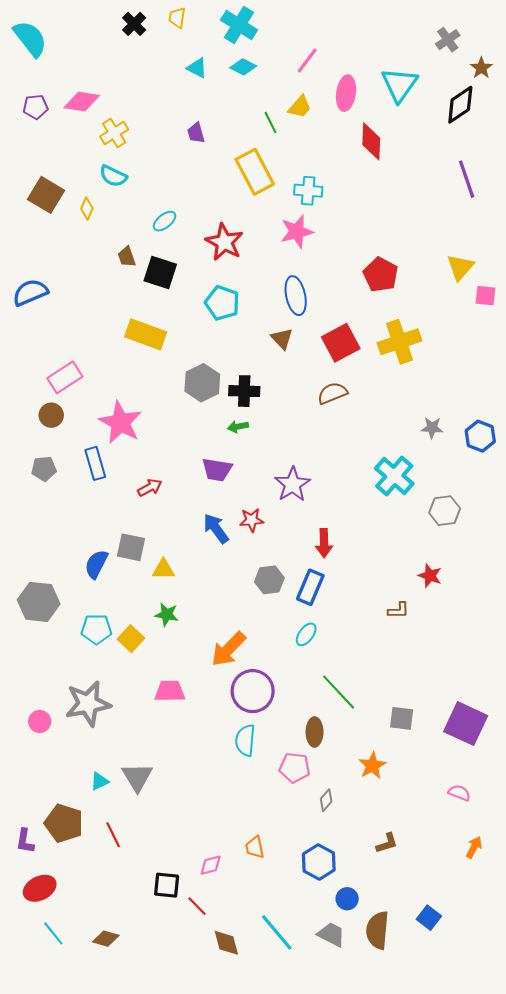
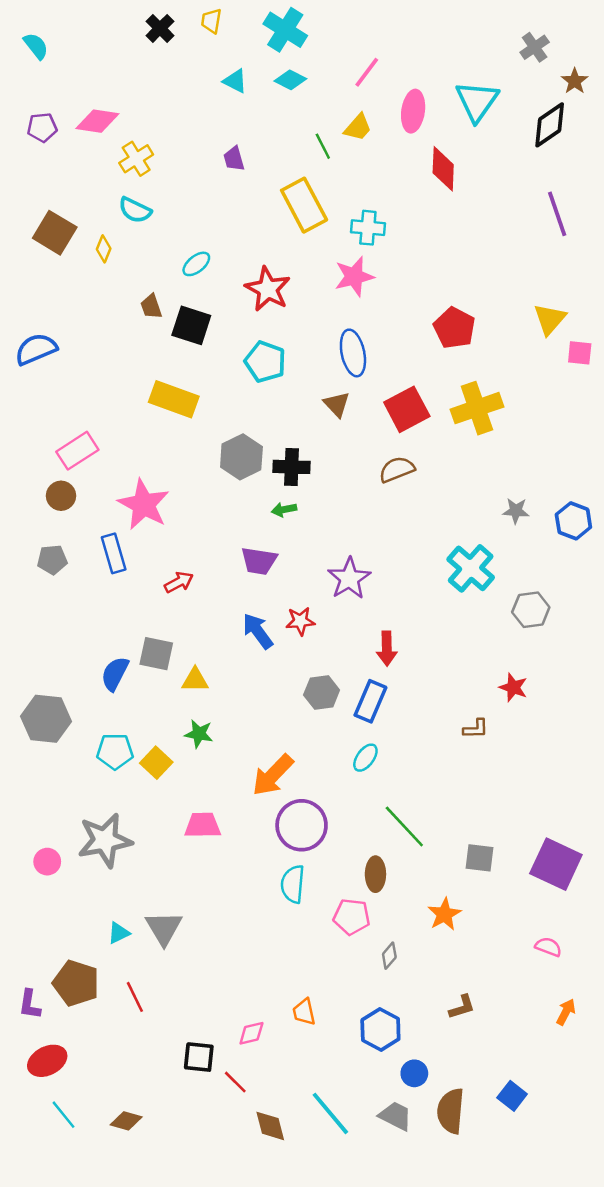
cyan semicircle: (30, 39) -> (36, 46), size x0.6

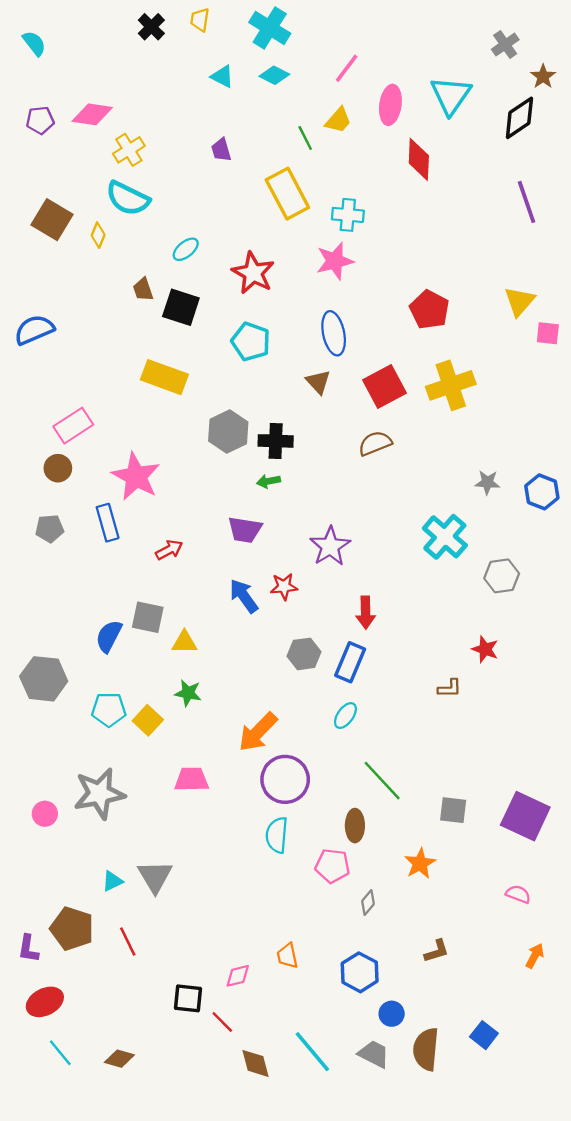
cyan semicircle: (135, 210) -> (128, 198), size x1.4

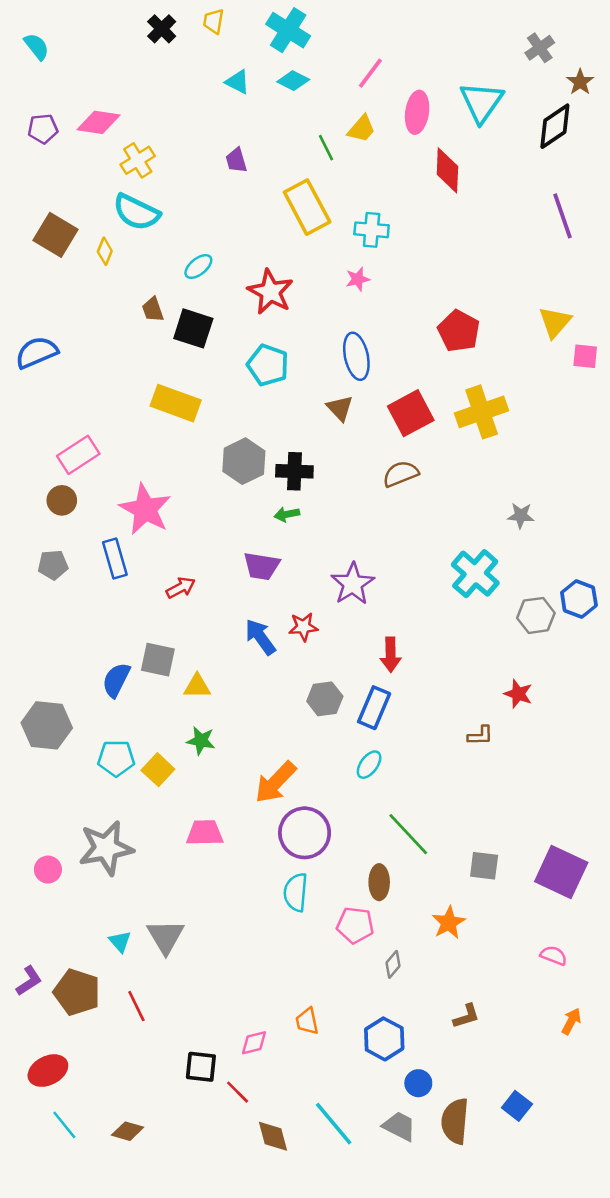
pink star: (335, 261) -> (358, 279), size x0.6
blue hexagon: (542, 492) -> (579, 599), moved
cyan triangle: (112, 881) -> (120, 942), turned -45
purple L-shape: (28, 949) -> (29, 981), moved, turned -132

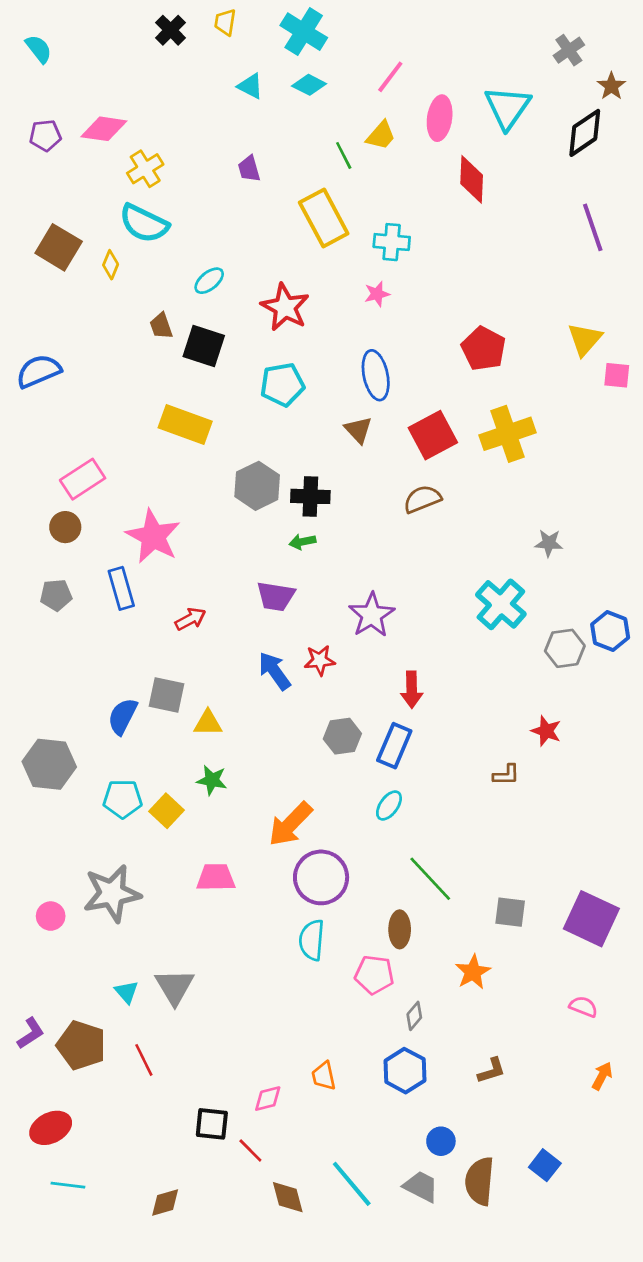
cyan pentagon: (268, 365) -> (282, 385), turned -30
blue hexagon: (384, 1039) -> (405, 1071), moved
cyan line: (64, 1125) -> (68, 1185), turned -44
brown diamond: (128, 1131) -> (165, 1202), moved, turned -32

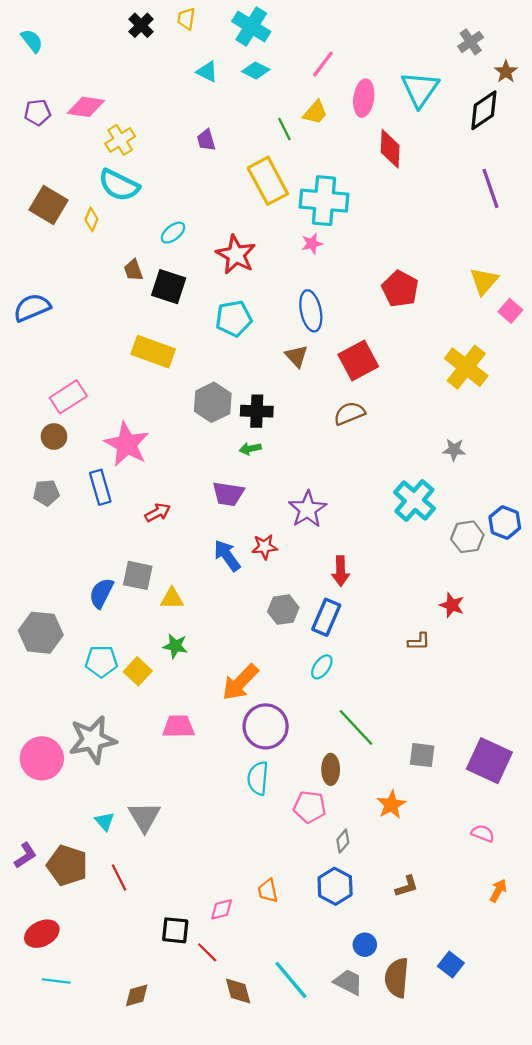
cyan cross: (392, 242) -> (324, 201), size x1.6
pink square: (617, 375) -> (510, 311), turned 35
yellow cross: (508, 434) -> (466, 367), moved, turned -33
pink circle: (51, 916) -> (42, 758), size x1.8

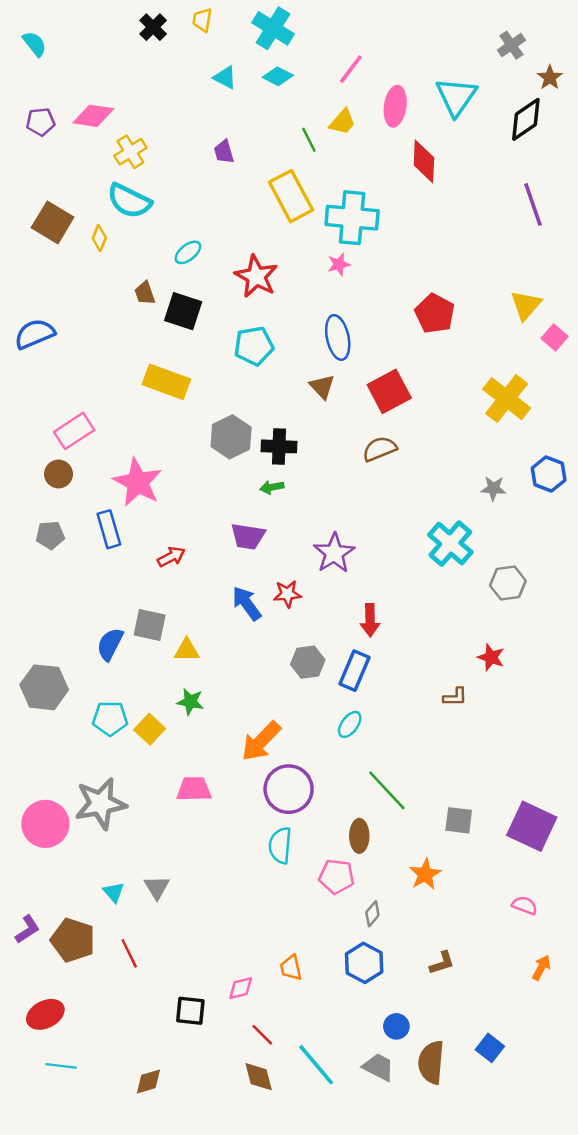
blue hexagon: (505, 522) -> (549, 474), moved
gray triangle: (144, 817) -> (157, 887), size x0.7
red line: (207, 952) -> (262, 1035), moved

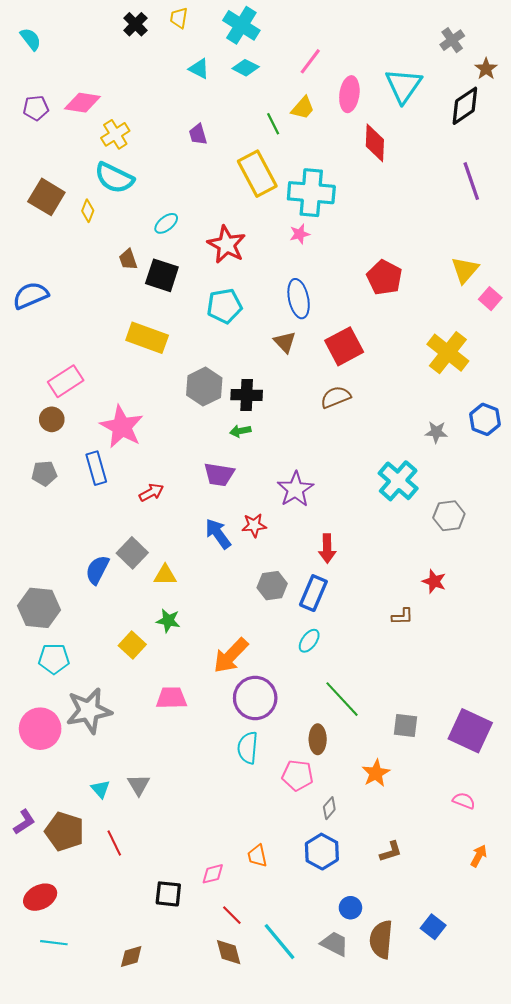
gray square: (150, 625) -> (132, 553), turned 32
cyan pentagon: (110, 718) -> (54, 659), moved

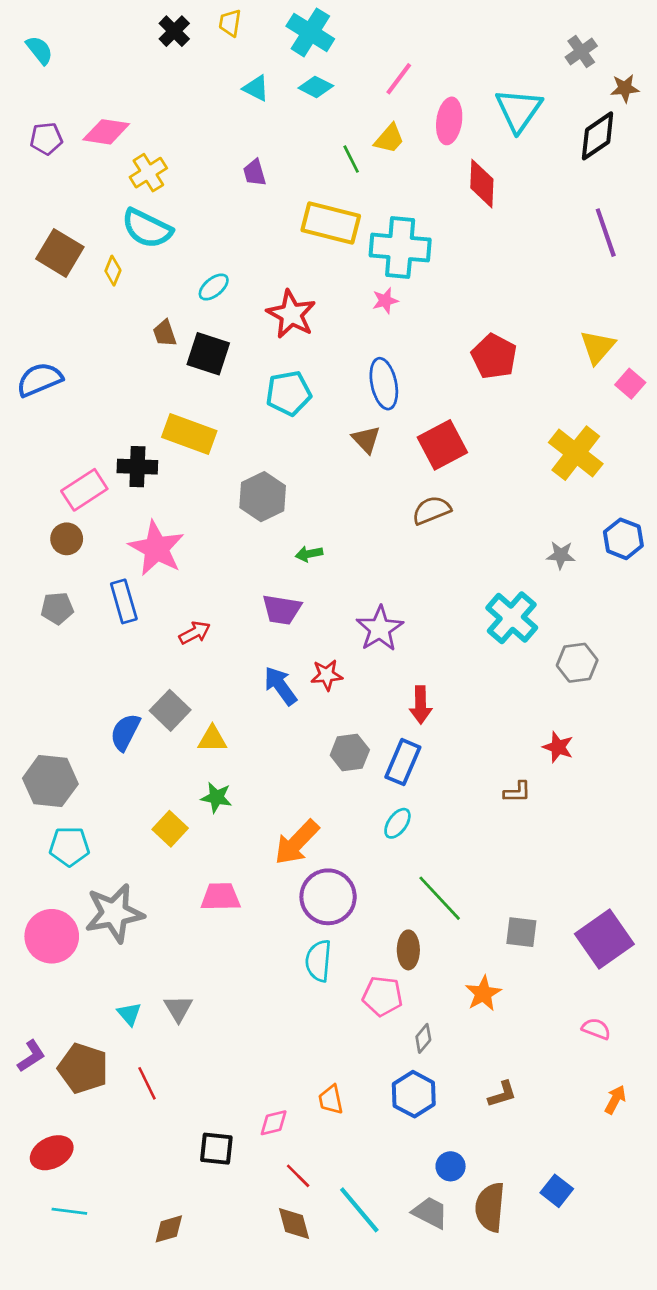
brown star: (486, 69) -> (625, 88), turned 30
yellow rectangle: (257, 174) -> (331, 223), turned -48
black cross: (247, 395) -> (137, 467), moved
purple square: (470, 731) -> (604, 939), turned 30

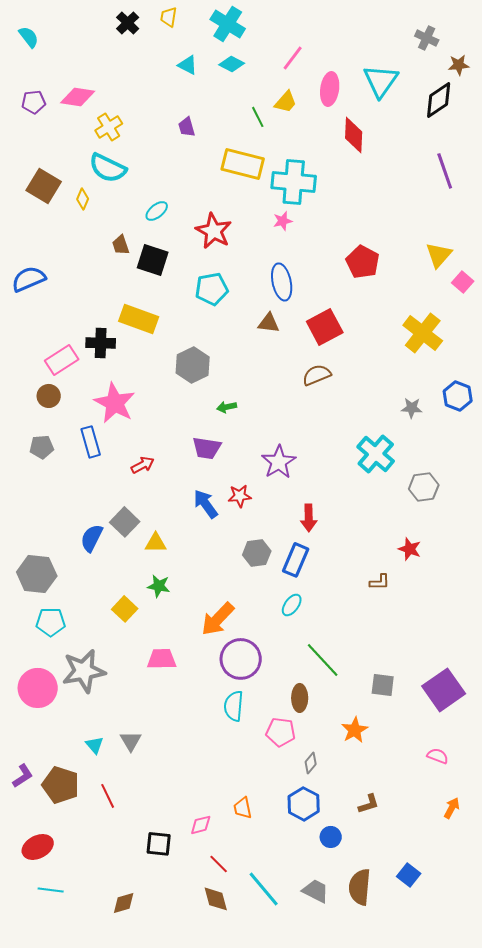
gray cross: (581, 52) -> (427, 38), turned -30
brown triangle: (366, 439) -> (269, 323), turned -40
blue circle: (451, 1166) -> (331, 837), moved

